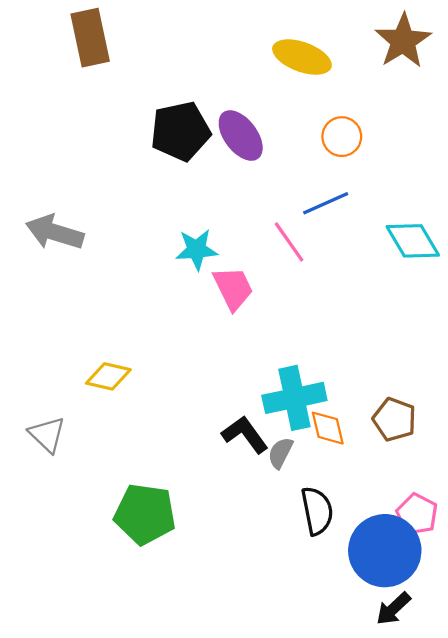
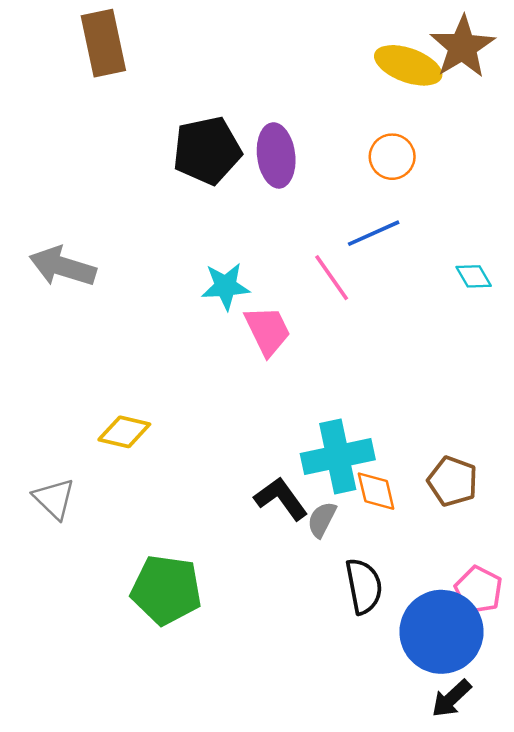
yellow ellipse: (302, 57) -> (408, 65), moved
purple ellipse: (241, 136) -> (276, 155), turned 30
cyan diamond: (413, 241) -> (474, 276), size x0.6

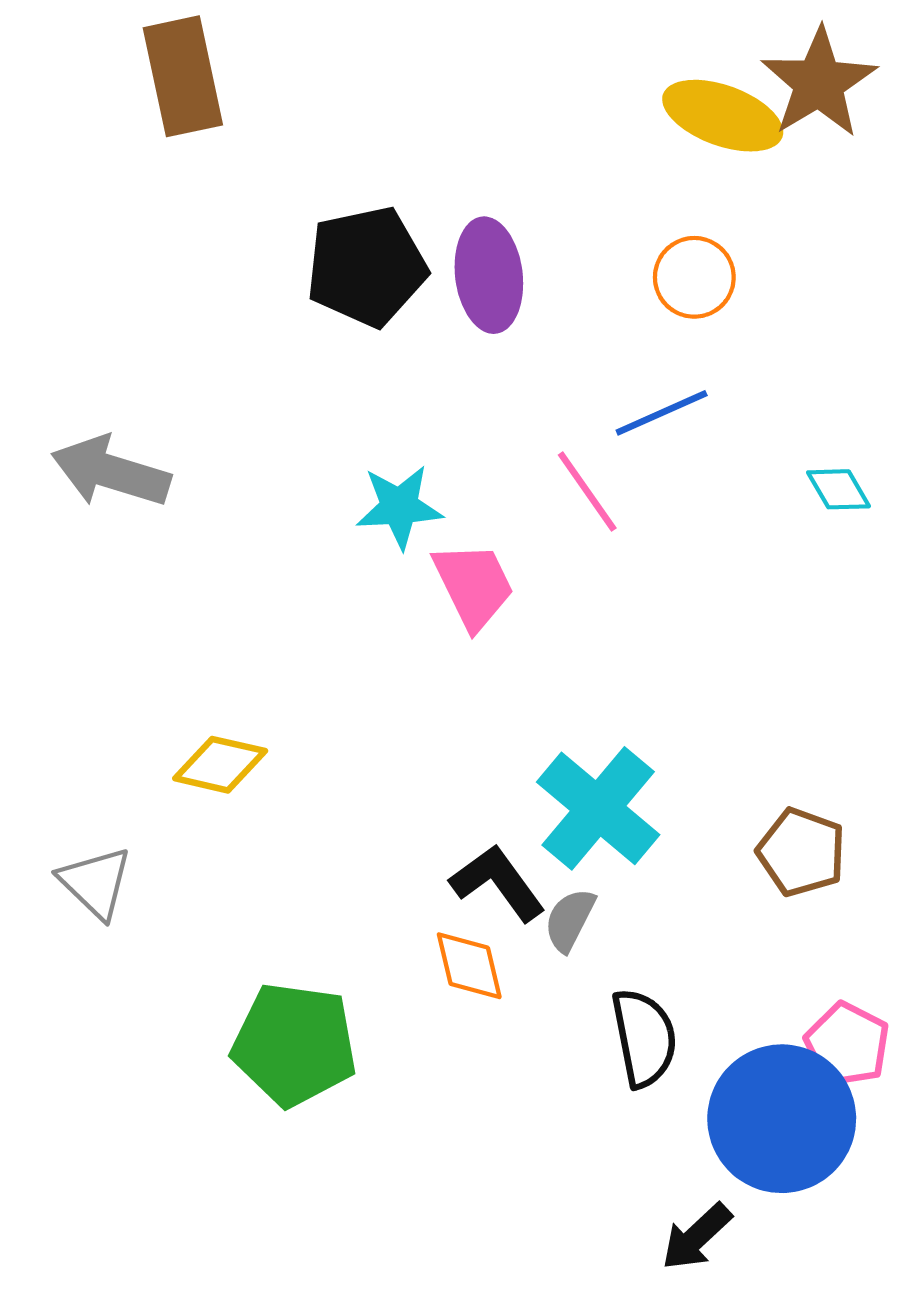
cyan cross: (338, 457) -> (598, 808), turned -38
orange diamond: (376, 491) -> (469, 966), moved
black arrow: (451, 698) -> (696, 1237), moved

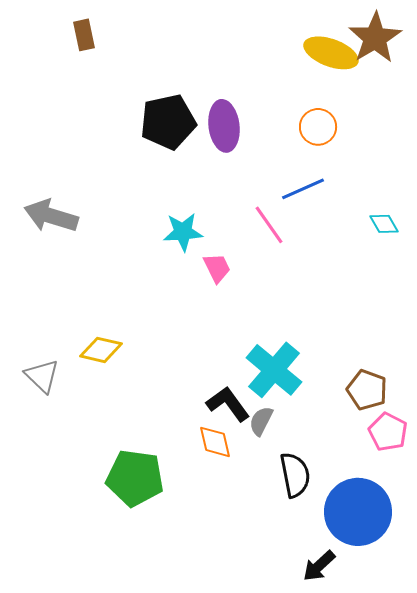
brown rectangle: (183, 76) -> (84, 35), size x0.6
pink trapezoid: (474, 585) -> (217, 268), size x0.7
gray triangle: (96, 883) -> (42, 376), moved
pink pentagon: (847, 1044) -> (388, 432), moved

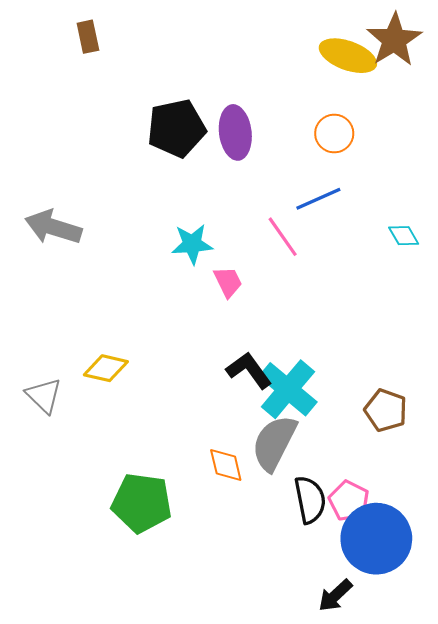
black L-shape: (228, 404) -> (249, 370), moved
gray semicircle: (261, 421) -> (274, 443), size x1.8
pink pentagon: (388, 432) -> (349, 501), moved

